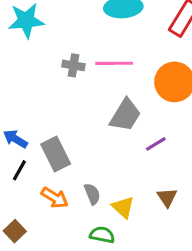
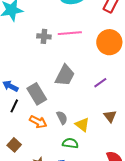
gray trapezoid: (125, 115) -> (65, 75), moved

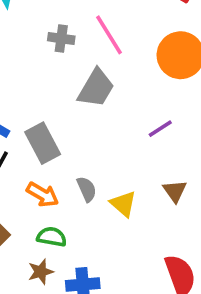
pink line: (70, 33) -> (109, 35), turned 60
gray trapezoid: (65, 75) -> (96, 88), moved
green semicircle: (70, 143) -> (52, 237), moved

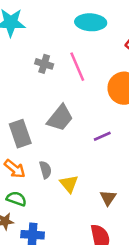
gray trapezoid: (96, 88) -> (60, 118), moved
brown triangle: (175, 191) -> (108, 198), moved

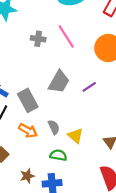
purple line: (102, 136) -> (89, 87), moved
green semicircle: (16, 199) -> (58, 155), moved

